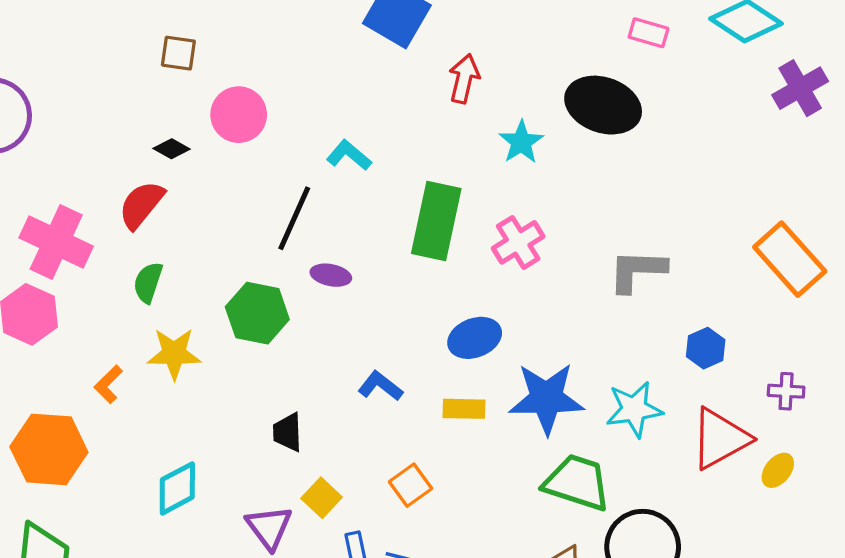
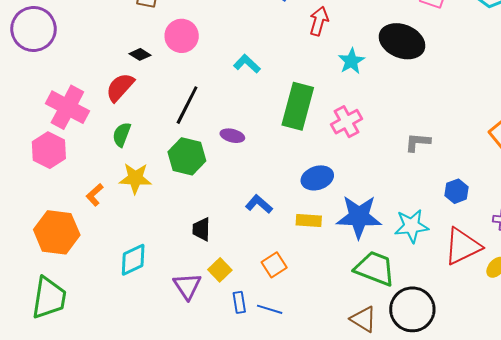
black line: (294, 218) -> (187, 105), moved
gray L-shape: (637, 271) -> (418, 142), size x0.7

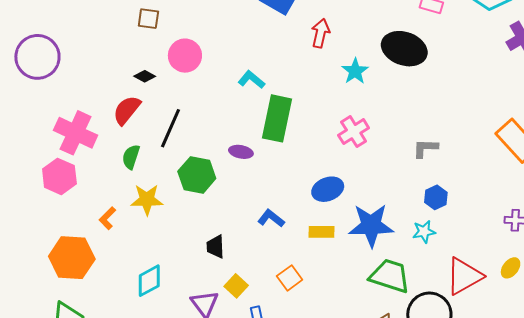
black line: (187, 105) -> (170, 128), moved
green rectangle: (298, 106) -> (277, 118), moved
blue hexagon: (457, 191) -> (436, 197), moved
cyan star: (411, 226) -> (424, 232), size x0.7
red triangle: (462, 246) -> (464, 276), moved

